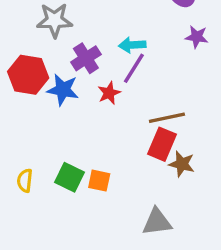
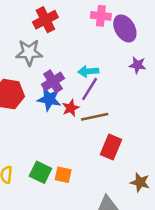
blue star: (63, 90) -> (49, 99), moved
brown line: (167, 118) -> (95, 117), moved
brown star: (182, 164) -> (140, 182), moved

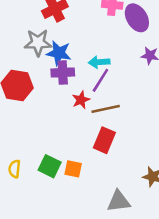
purple cross: (53, 81) -> (63, 73), turned 30
blue star: (49, 99) -> (59, 53), moved
red rectangle: (111, 147) -> (104, 140), moved

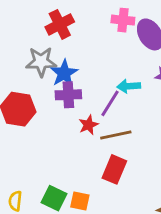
blue star: (59, 53) -> (64, 73), turned 30
cyan arrow: (99, 62) -> (129, 86), moved

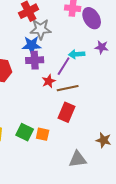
gray star: (41, 62) -> (41, 29), moved
blue star: (64, 73) -> (32, 45), turned 30

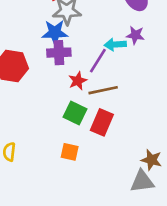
purple star: (102, 47) -> (135, 35), moved
green square: (25, 132) -> (75, 113), moved
gray triangle: (78, 159) -> (142, 181), moved

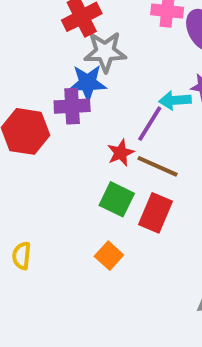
purple cross: (59, 53) -> (72, 106), moved
brown line: (103, 90) -> (157, 166), turned 36
orange square: (70, 152) -> (109, 256), turned 30

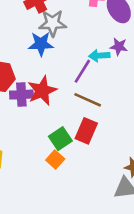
purple cross: (72, 106) -> (21, 95), moved
red star: (121, 153) -> (42, 91), moved, size x1.6
green square: (117, 199) -> (60, 139), moved, turned 30

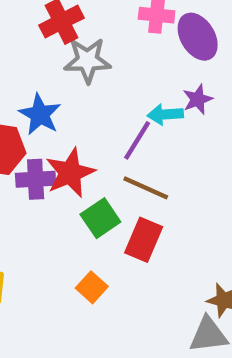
blue star: (41, 44) -> (40, 114), moved, turned 30
purple star: (119, 47) -> (198, 99), turned -30
green square: (60, 139) -> (100, 218), moved

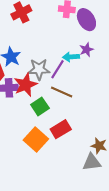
gray star: (87, 60) -> (39, 69), moved
red rectangle: (144, 240) -> (61, 129), moved, turned 36
orange square: (92, 287) -> (36, 140), size x1.6

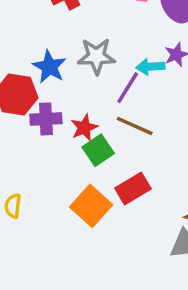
gray star: (39, 69) -> (96, 56), moved
red star: (25, 85) -> (84, 128), moved, size x0.7

